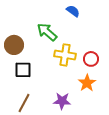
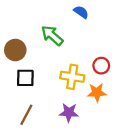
yellow cross: (65, 55) -> (72, 77), moved
orange star: (87, 83) -> (97, 92), turned 30

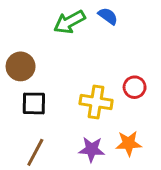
green arrow: (52, 35) -> (69, 22), moved, turned -70
orange star: (97, 92) -> (129, 143), moved

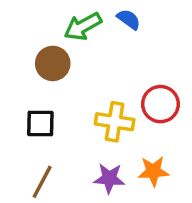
brown circle: (21, 66) -> (53, 63), moved
red circle: (135, 87) -> (160, 104), size x1.4

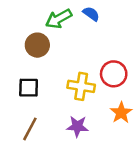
orange star: (153, 171) -> (121, 113), moved, turned -30

